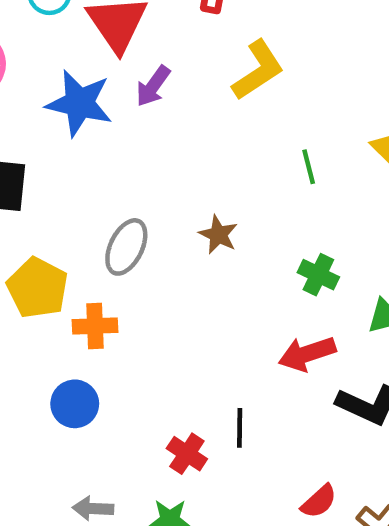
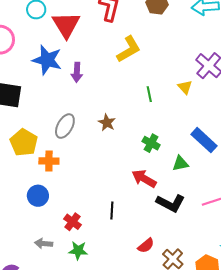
purple arrow: (153, 86) -> (77, 72), moved, turned -36
red arrow: (307, 354) -> (144, 179), turned 45
red cross: (187, 454) -> (72, 222), moved

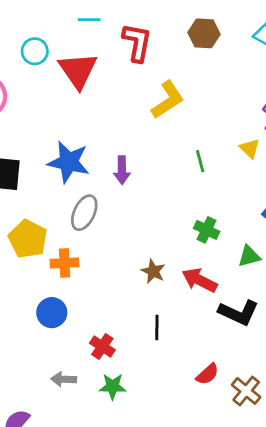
blue star: (47, 60) -> (69, 162), moved
purple arrow: (77, 72) -> (122, 170), moved
brown star: (107, 123) -> (153, 271), moved

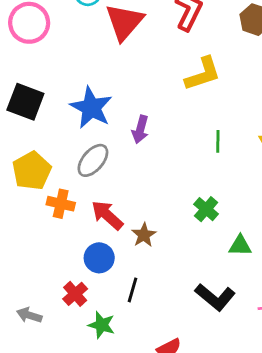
red arrow: (200, 280) -> (107, 215), moved
blue circle: (52, 313) -> (99, 258), moved
green star: (113, 386) -> (102, 325), moved

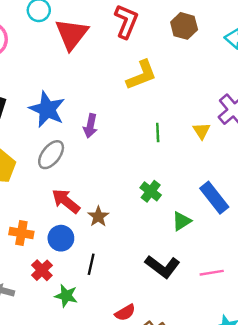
orange cross: (61, 204) -> (21, 233), moved
green triangle: (240, 246) -> (182, 221), turned -30

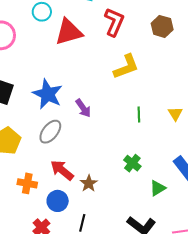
red triangle: (72, 34) -> (69, 32), turned 36
purple arrow: (90, 126) -> (83, 108), turned -48
orange cross: (21, 233) -> (27, 183), moved

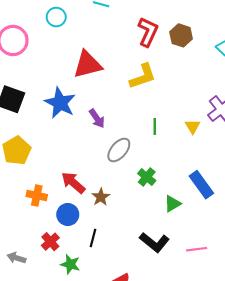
red L-shape: (114, 22) -> (148, 32), moved
red triangle: (69, 32) -> (88, 65), moved
gray ellipse: (50, 132) -> (119, 150), moved

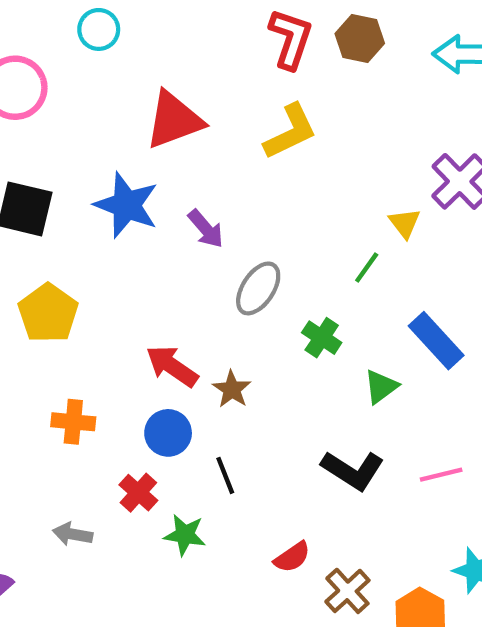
green line: (155, 127) -> (367, 268), moved, turned 42
orange cross: (37, 195) -> (73, 422), moved
black line: (93, 238) -> (225, 475), turned -30

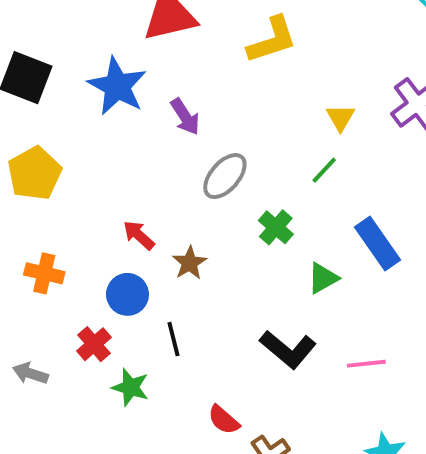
yellow triangle: (405, 223) -> (340, 118), moved
red arrow: (172, 366) -> (139, 235), size x0.7
red semicircle: (292, 557) -> (224, 420), turned 68

